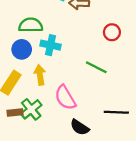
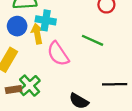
yellow arrow: (40, 75) -> (37, 34), moved
pink semicircle: (65, 98) -> (58, 54), moved

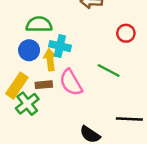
green cross: (30, 86) -> (27, 104), moved
brown rectangle: (14, 89) -> (44, 85), moved

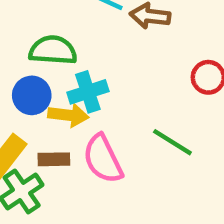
cyan cross: (60, 46) -> (88, 92), turned -35
yellow arrow: (50, 60) -> (68, 115), turned 100

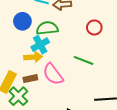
green semicircle: (53, 50) -> (47, 28), moved
blue circle: (32, 95) -> (22, 21), moved

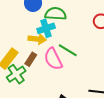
green line: (83, 60) -> (68, 50), moved
brown rectangle: (30, 79) -> (31, 59), turned -56

